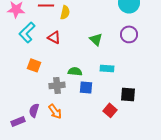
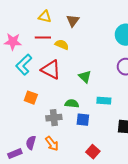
yellow semicircle: (65, 12) -> (62, 45), turned -80
red triangle: (54, 37) -> (51, 70), size x1.5
green triangle: (96, 39) -> (85, 77), moved
red square: (110, 110) -> (93, 152), moved

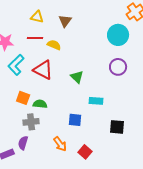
green semicircle: (72, 104) -> (40, 104), moved
gray cross: (54, 118) -> (31, 122), moved
orange arrow: (52, 144) -> (60, 144), moved

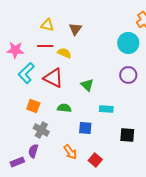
green semicircle: (40, 104) -> (64, 108), moved
gray cross: (31, 122) -> (41, 130), turned 35

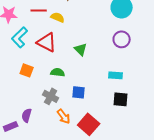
cyan rectangle: (106, 109) -> (116, 75), moved
gray cross: (41, 130) -> (51, 96), moved
red square: (95, 160) -> (89, 124), size x1.5

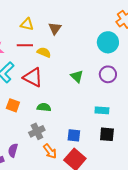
green triangle: (81, 49) -> (77, 76), moved
blue square: (79, 92) -> (74, 135), moved
gray cross: (51, 96) -> (37, 131), turned 35

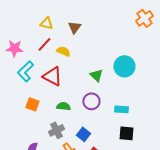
cyan circle: (108, 42) -> (124, 66), moved
red line: (25, 45) -> (44, 44), turned -49
purple circle: (108, 74) -> (91, 101), moved
blue square: (74, 135) -> (83, 134), moved, turned 32

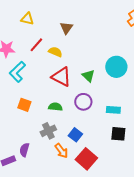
yellow triangle: (46, 23) -> (27, 19), moved
red triangle: (52, 76) -> (61, 77), moved

